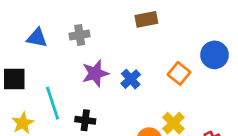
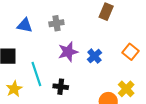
brown rectangle: (146, 19) -> (106, 12), turned -56

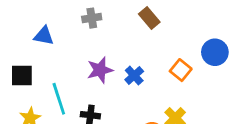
brown rectangle: (106, 12) -> (149, 18), turned -63
gray cross: (56, 23) -> (92, 18), moved

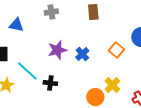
brown rectangle: (149, 18) -> (93, 12), turned 35
cyan line: (59, 99) -> (27, 71), turned -30

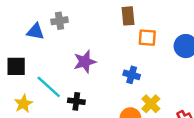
gray cross: (51, 12) -> (59, 21), moved
orange square: (116, 50) -> (147, 38), moved, turned -35
blue cross: (82, 54) -> (132, 75), moved, turned -32

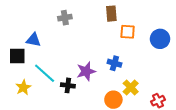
gray cross: (59, 21) -> (65, 18), moved
blue triangle: (35, 32) -> (33, 40), moved
purple star: (85, 62) -> (86, 71), moved

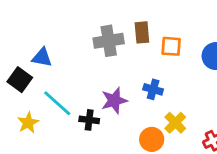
brown rectangle: (111, 14) -> (142, 32), moved
gray cross: (65, 18) -> (109, 41), moved, size x1.5
black square: (17, 56) -> (20, 80), turned 36

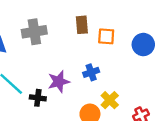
gray cross: (109, 41) -> (34, 32), moved
blue cross: (153, 89) -> (91, 72), turned -35

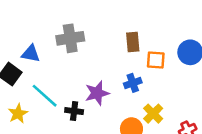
brown rectangle: (82, 25) -> (133, 42), moved
orange square: (106, 36) -> (156, 60), moved

